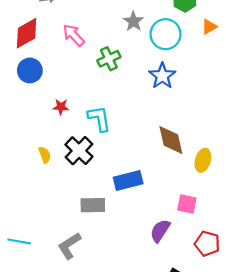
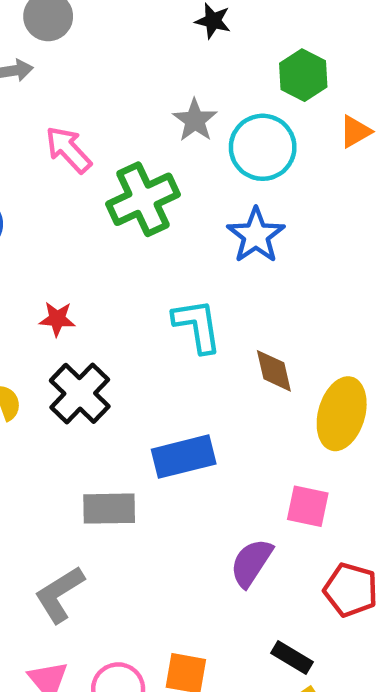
green cross: (109, 59) -> (143, 199), size x1.4
red star: (61, 107) -> (57, 319), moved
cyan L-shape: (99, 119) -> (197, 326), moved
brown diamond: (171, 140) -> (274, 371), size x0.7
yellow ellipse: (203, 160) -> (342, 414), size x1.4

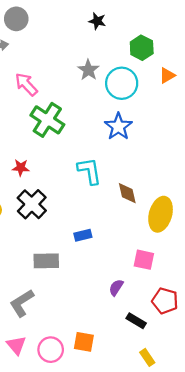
green cross: (143, 199) -> (47, 120), moved, turned -32
blue rectangle: (184, 457) -> (83, 235), size x0.6
purple semicircle: (251, 563) -> (116, 287), size x0.7
black rectangle: (292, 658) -> (136, 321), moved

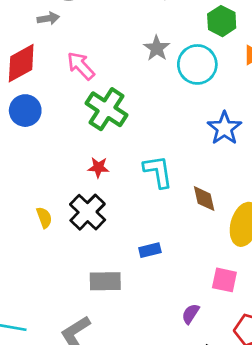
blue star: (118, 127) -> (224, 128), moved
red star: (21, 168) -> (98, 167), moved

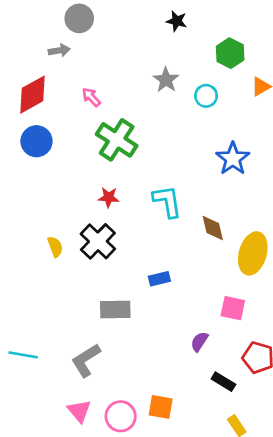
cyan circle: (197, 64) -> (206, 96), size x0.6
pink arrow: (81, 66) -> (91, 97), size x0.7

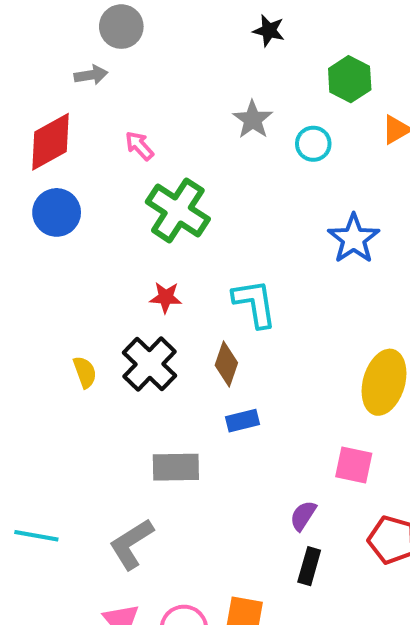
brown diamond: (213, 228) -> (226, 364), moved, turned 32
black rectangle: (223, 382) -> (309, 566), moved, turned 75

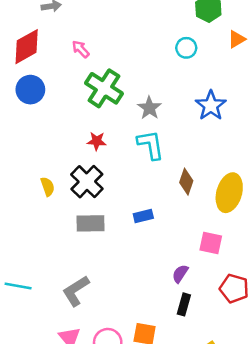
gray star: (253, 119) -> (149, 108), moved
brown diamond: (226, 364) -> (186, 182), moved
gray rectangle: (176, 467) -> (91, 223), moved

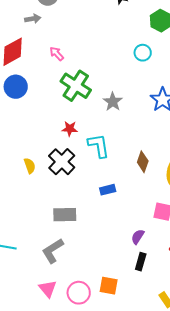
cyan L-shape: (151, 145) -> (99, 146), moved
gray rectangle: (91, 223) -> (65, 215), moved

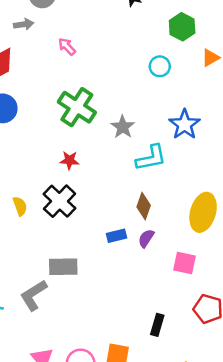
pink arrow: (57, 54) -> (67, 47), moved
cyan L-shape: (99, 146) -> (151, 158), moved, turned 88
brown diamond: (143, 162) -> (144, 206), moved
purple semicircle: (138, 237) -> (146, 238), moved
gray L-shape: (53, 251) -> (34, 295), moved

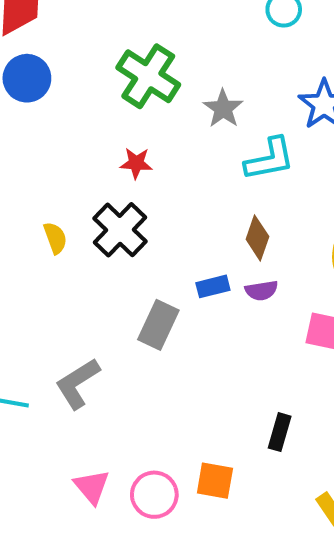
purple semicircle: (146, 238) -> (261, 291), turned -132
gray rectangle: (63, 267) -> (158, 325), moved, turned -64

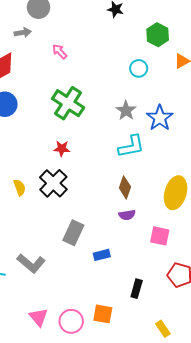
gray star: (223, 109) -> (126, 111), moved
blue rectangle: (213, 286) -> (102, 255), moved
gray L-shape: (77, 383) -> (31, 263), turned -108

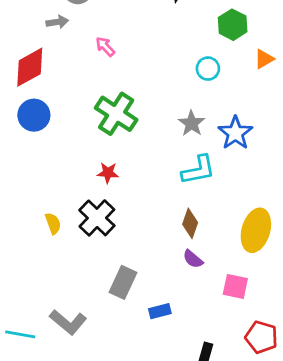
purple semicircle: (127, 215) -> (193, 259), turned 49

